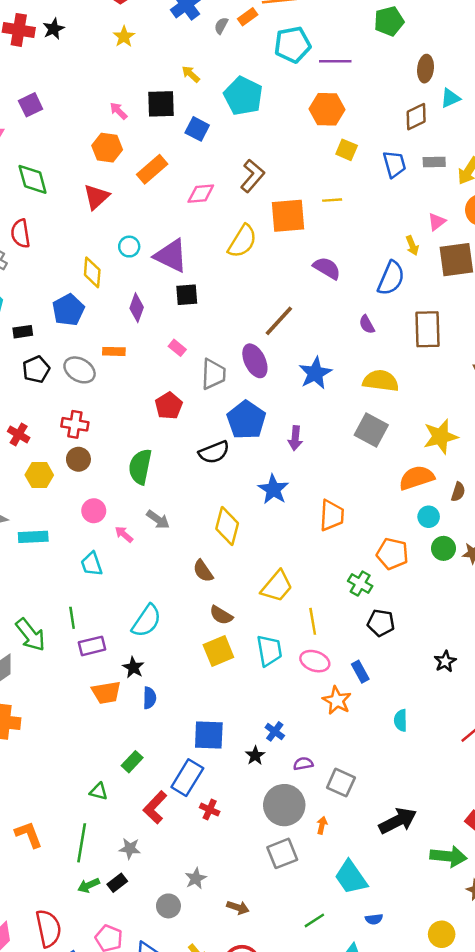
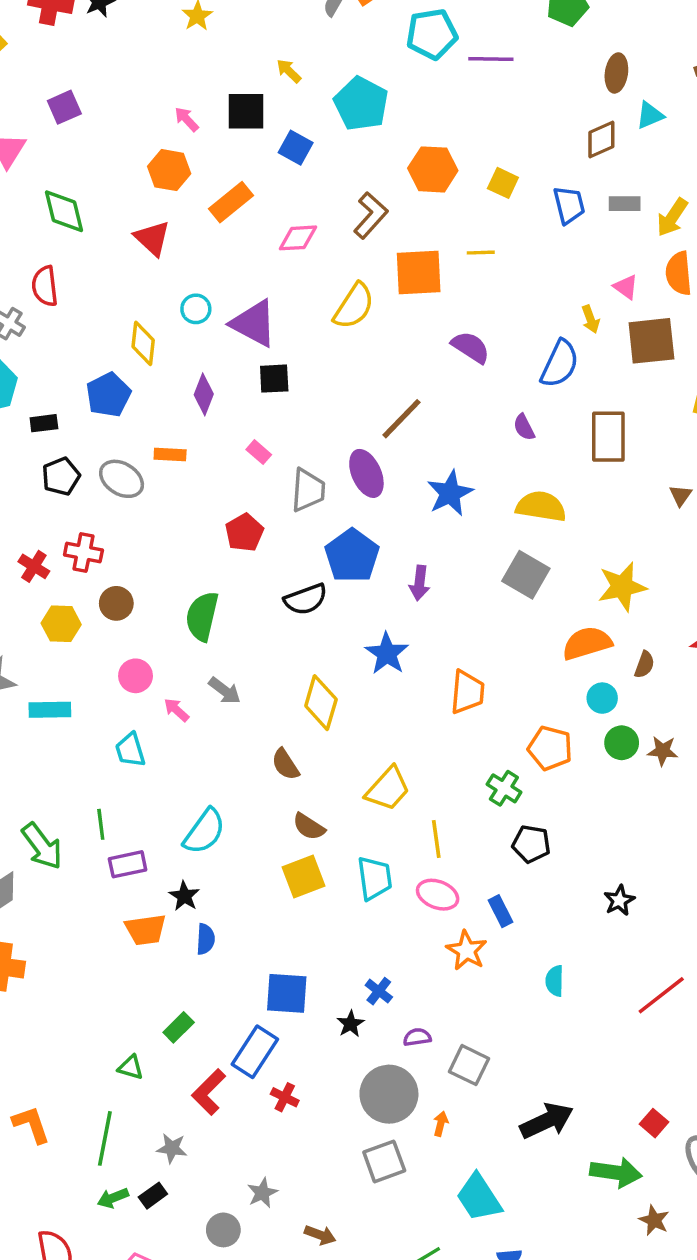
orange hexagon: (327, 109) -> (433, 169), moved
red triangle: (96, 197) -> (152, 238), turned -36
pink triangle: (437, 222) -> (626, 287), turned -48
red cross: (75, 424) -> (83, 553), moved

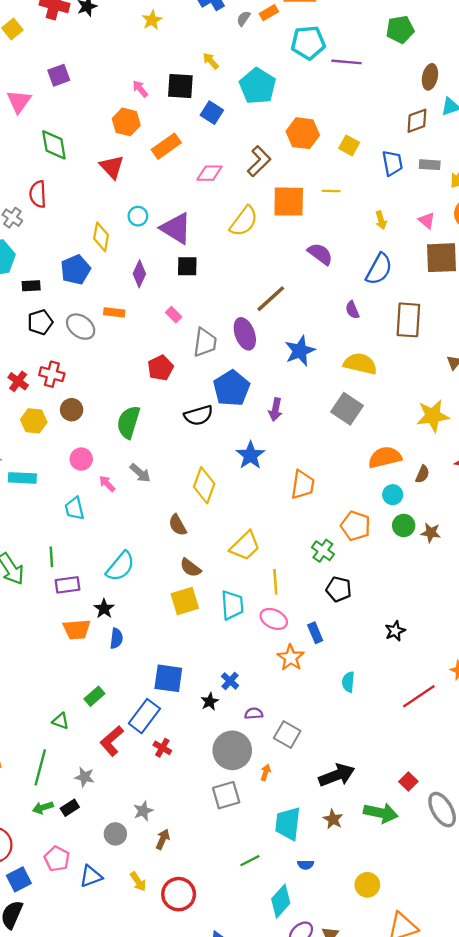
yellow arrow: (591, 319) -> (381, 220), moved
yellow star: (622, 587) -> (433, 416), moved
cyan trapezoid: (479, 1198) -> (288, 824), turned 36
brown star: (654, 1220) -> (333, 819), moved
brown arrow: (320, 1235) -> (163, 839), moved, turned -90

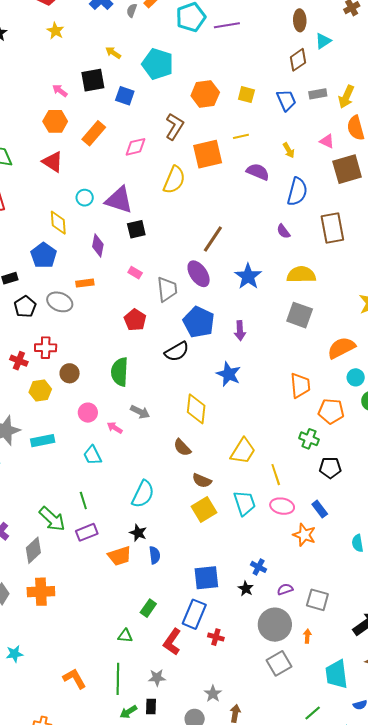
purple semicircle: (320, 254) -> (258, 172), moved
orange trapezoid: (303, 485) -> (300, 385), moved
purple rectangle: (67, 585) -> (87, 532), moved
black rectangle: (70, 808) -> (151, 706), turned -42

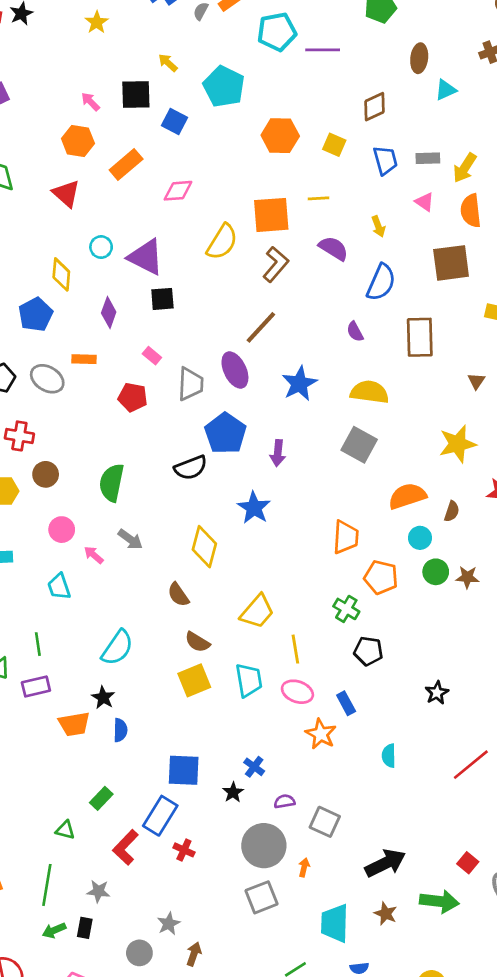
brown diamond: (298, 60) -> (374, 107), moved
brown L-shape: (174, 126) -> (276, 264), moved
pink triangle: (327, 141) -> (425, 202), moved
red pentagon: (135, 320) -> (133, 397), moved, turned -30

